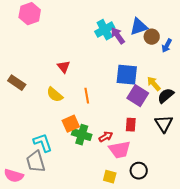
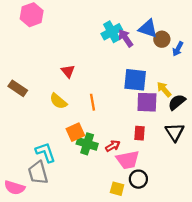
blue triangle: (139, 27) -> (148, 29), turned 36
purple square: (138, 96) -> (147, 102), turned -30
black circle: (139, 171) -> (138, 179), moved

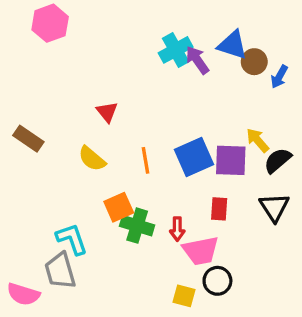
blue square: (135, 80) -> (194, 157), moved, turned -30
red arrow: (113, 146) -> (177, 229), turned 120

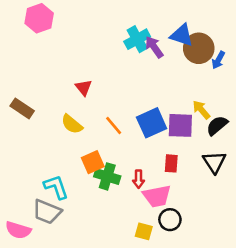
brown circle: (254, 62) -> (199, 48), size x1.5
orange line: (145, 160) -> (114, 125), turned -30
gray trapezoid: (60, 271) -> (47, 212), turned -52

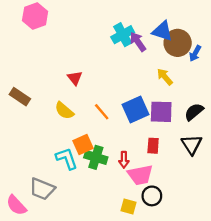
yellow arrow: (201, 110) -> (165, 77), moved
cyan L-shape: (56, 187) -> (67, 159), moved
pink semicircle: (18, 230) -> (16, 205), turned 30

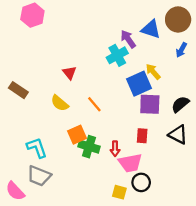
cyan cross: (123, 35) -> (117, 55), moved
brown circle: (178, 43) -> (178, 19), moved
blue square: (136, 109) -> (139, 84), moved
black triangle: (192, 145) -> (178, 135), turned -30
cyan L-shape: (67, 159) -> (37, 148), moved

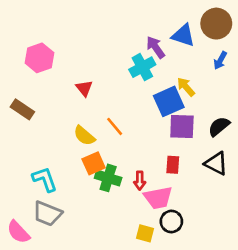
pink hexagon: (32, 15) -> (39, 58), moved
yellow semicircle: (60, 103) -> (84, 136), moved

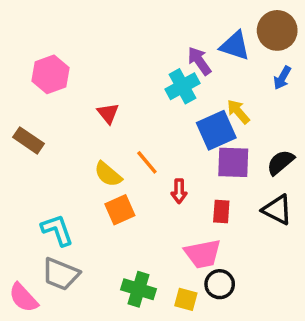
green cross: (108, 178) -> (138, 289), moved
red arrow: (140, 181) -> (179, 191), moved

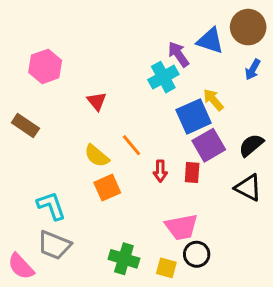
purple square: (233, 162) -> (209, 145), turned -32
red rectangle: (221, 211) -> (192, 172), moved

